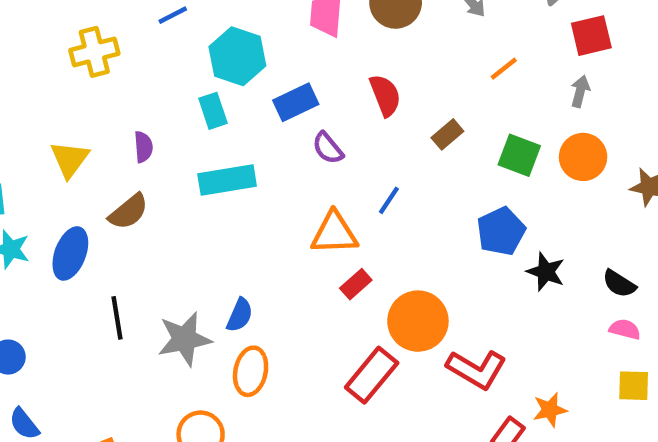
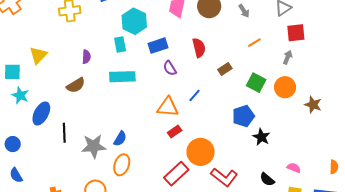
yellow triangle: (70, 159) -> (38, 55), moved
blue ellipse: (70, 253) -> (41, 113), moved
black semicircle: (619, 284) -> (267, 179), moved

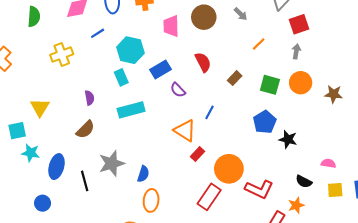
orange triangle: (168, 107) -> (185, 130), turned 40
blue circle: (13, 144) -> (43, 203), moved
gray star: (94, 146) -> (112, 163), moved

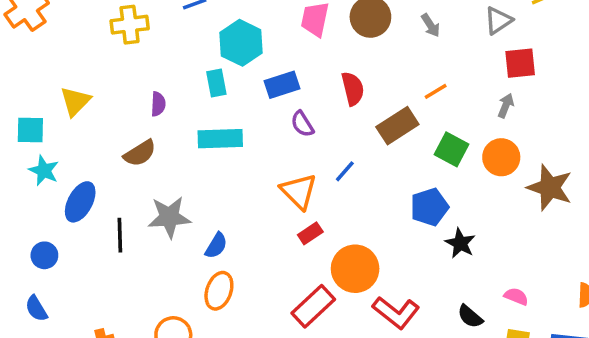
orange line: (259, 44) -> (436, 91), moved
brown rectangle: (235, 78) -> (397, 126), size x1.6
brown star: (334, 94) -> (550, 188), size x1.5

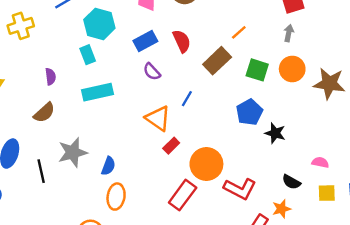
blue rectangle: (282, 85) -> (145, 41), moved

